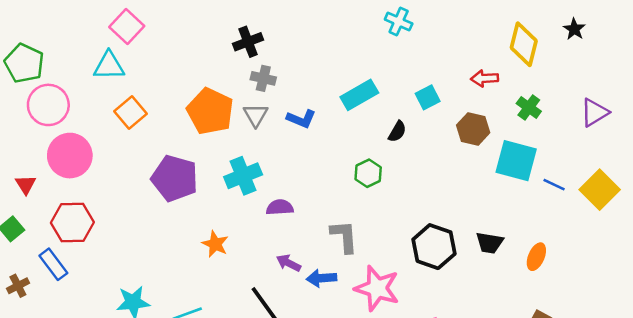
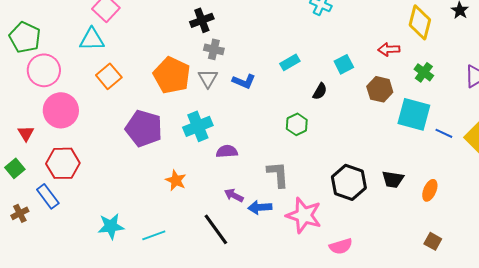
cyan rectangle: (359, 95) -> (290, 62), size x0.7

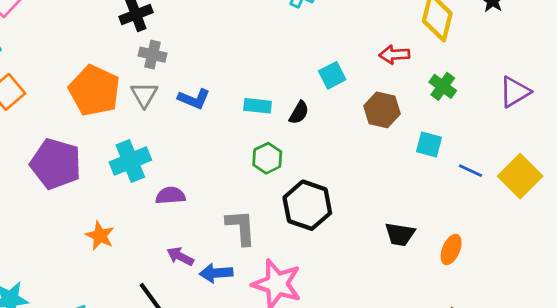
cyan rectangle: (290, 62) -> (258, 106), moved, turned 36
cyan square: (414, 114) -> (429, 144), size x0.6
black hexagon: (349, 182) -> (307, 205), moved

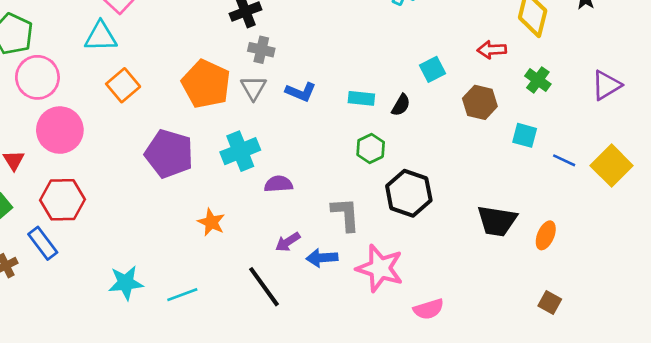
black trapezoid: (400, 234) -> (497, 221), size x1.4
purple arrow: (180, 256) -> (288, 242), turned -60

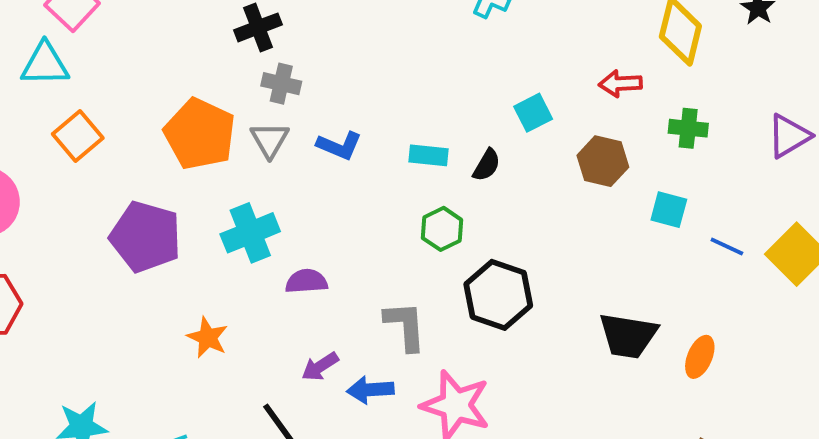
green cross: (538, 80) -> (688, 128), turned -30

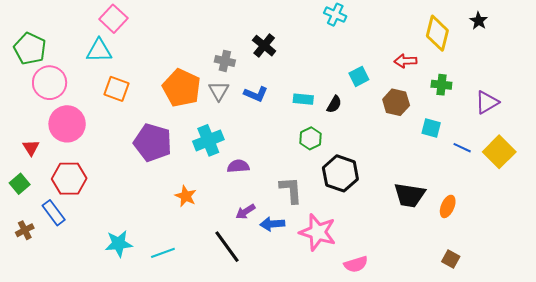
black cross: (258, 27) -> (264, 46), moved, turned -30
orange square: (78, 136) -> (117, 89), turned -30
purple triangle: (789, 136) -> (487, 102), moved

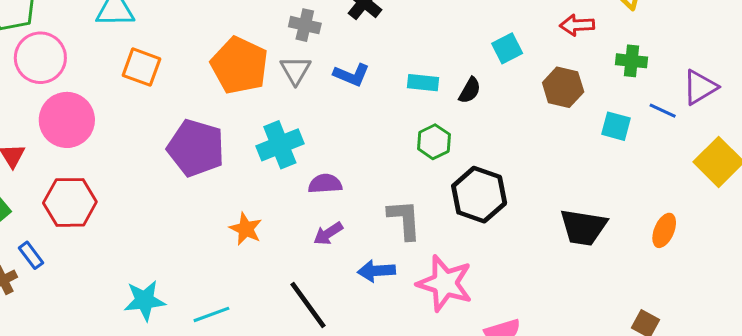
blue line: (462, 148) -> (663, 111), moved
orange ellipse: (448, 206) -> (664, 230), moved
purple arrow: (245, 212) -> (328, 234), moved
blue rectangle: (54, 213) -> (31, 255), moved, size x0.7

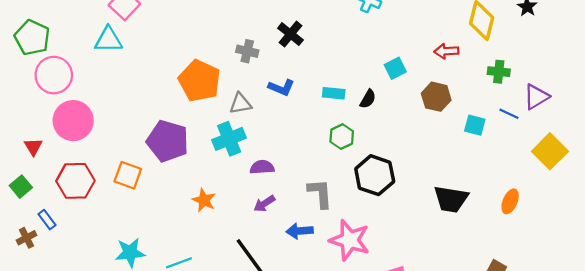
green cross: (632, 61) -> (499, 72), moved
orange square: (141, 67) -> (128, 175), moved
gray triangle: (295, 70) -> (240, 104), moved, turned 50

